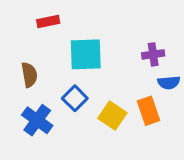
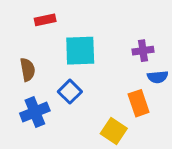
yellow square: (112, 116) -> (114, 131), moved
blue cross: (37, 120) -> (35, 112), turned 32

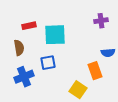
red rectangle: (45, 20) -> (29, 26), moved
purple cross: (143, 51) -> (101, 21), moved
blue square: (70, 92) -> (48, 63), turned 35

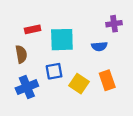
blue semicircle: (108, 53) -> (99, 46), moved
yellow square: (78, 90) -> (79, 84), moved

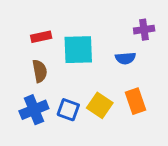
brown semicircle: (21, 54) -> (40, 71), moved
blue square: (54, 71) -> (68, 110), moved, turned 30

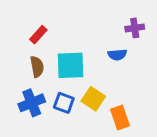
red rectangle: (41, 37) -> (38, 35), turned -36
cyan square: (78, 50) -> (70, 65), moved
orange rectangle: (135, 101) -> (120, 118), moved

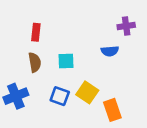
red rectangle: (38, 35) -> (36, 32), turned -36
cyan square: (70, 65) -> (66, 61), size x0.6
blue cross: (32, 103) -> (16, 96), moved

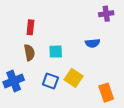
purple cross: (126, 26) -> (106, 14), moved
orange rectangle: (112, 110) -> (106, 93), moved

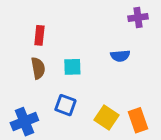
yellow square: (74, 78) -> (107, 117), moved
blue cross: (14, 81) -> (24, 122), moved

